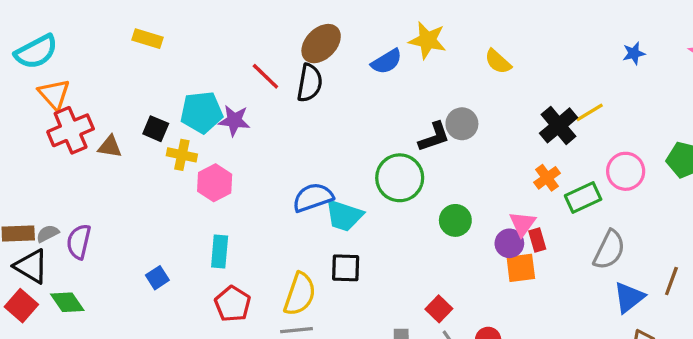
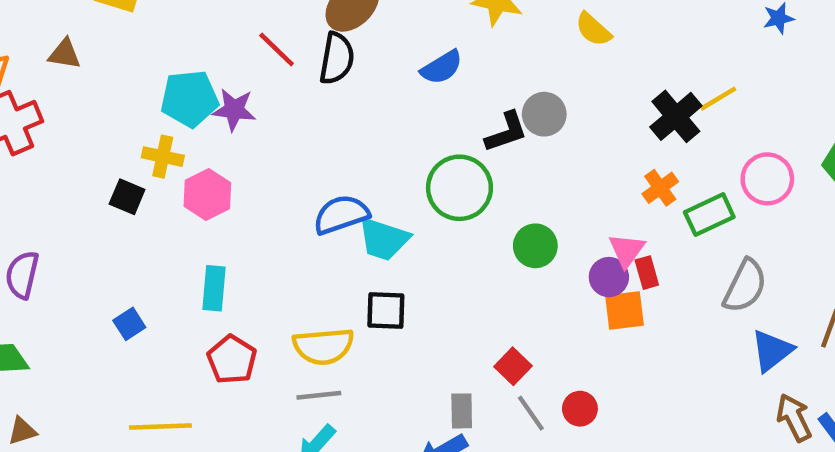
blue semicircle: (387, 62) -> (442, 67), moved
black square: (156, 129) -> (127, 197), moved
brown triangle: (110, 147) -> (65, 54), moved
yellow semicircle: (300, 294) -> (323, 346), turned 66

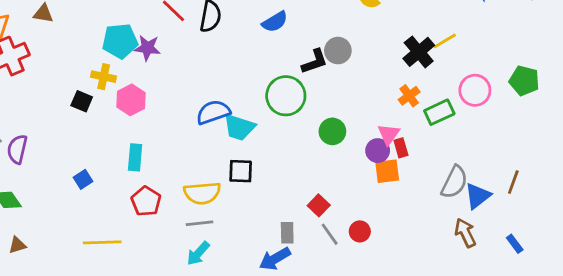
gray semicircle: (745, 286) -> (454, 182), moved
brown arrow: (794, 418) -> (465, 233), moved

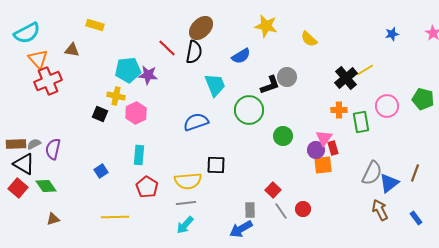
orange cross: (409, 96) -> (339, 110), turned 35
green rectangle: (439, 112) -> (361, 122), turned -75
cyan trapezoid: (239, 127) -> (215, 85), moved, turned -130

